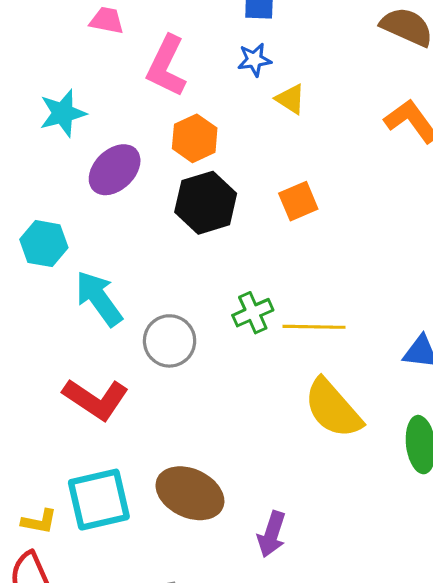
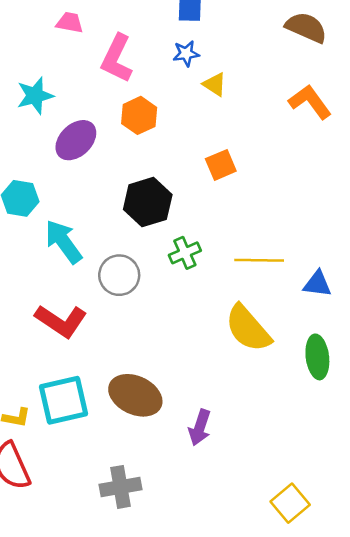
black hexagon: (206, 203) -> (148, 202), moved
yellow line: (314, 327) -> (259, 260), moved

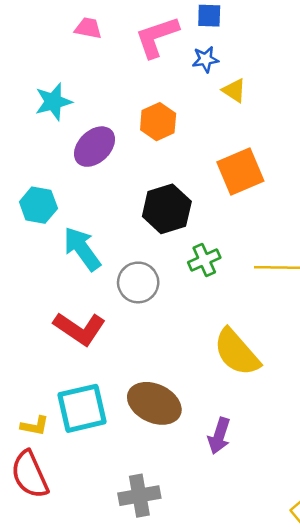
pink L-shape: (117, 58) -> (157, 37), moved, turned 45
orange square: (221, 165) -> (240, 171), size x1.5
yellow semicircle: (248, 328) -> (237, 352), moved

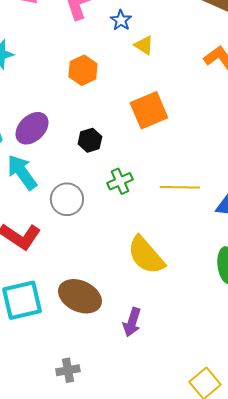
blue star: (205, 59) -> (121, 20), turned -30
purple ellipse: (94, 147) -> (32, 128), moved
black hexagon: (167, 209) -> (90, 140), size x0.6
gray cross: (139, 496) -> (68, 370), size x0.7

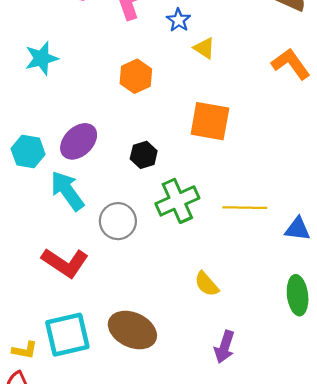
orange square: (149, 110) -> (210, 121), turned 33
green cross: (120, 181) -> (177, 201), size x1.5
yellow semicircle: (146, 255) -> (207, 284), size x0.6
purple arrow: (132, 322) -> (225, 347), moved

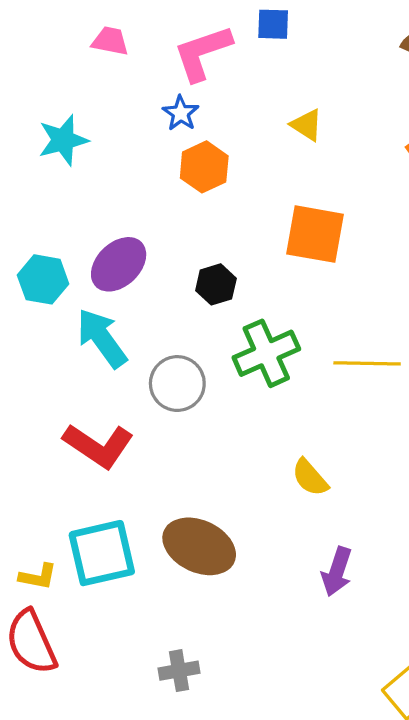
blue star: (179, 20) -> (181, 113), moved

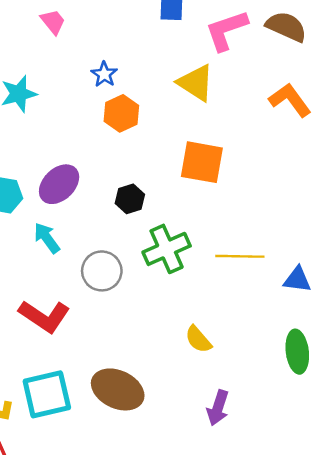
pink trapezoid: (110, 41) -> (53, 22), turned 40
pink L-shape: (203, 53) -> (226, 30), moved
yellow triangle: (307, 125) -> (196, 83), size x1.6
cyan arrow: (102, 338) -> (47, 238), size x0.7

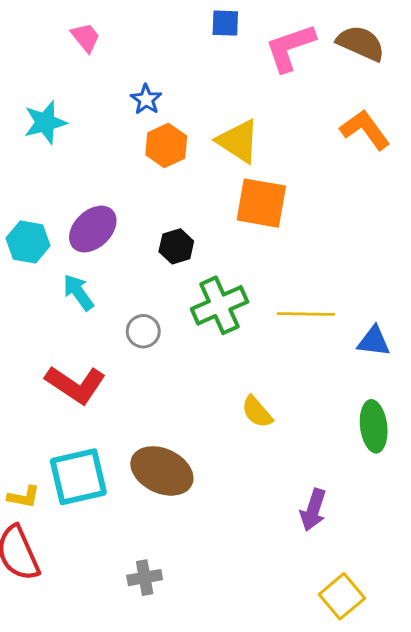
yellow triangle: (196, 83) -> (238, 141), moved
gray circle: (102, 271) -> (143, 331), size x0.7
purple arrow: (218, 408) -> (313, 510), moved

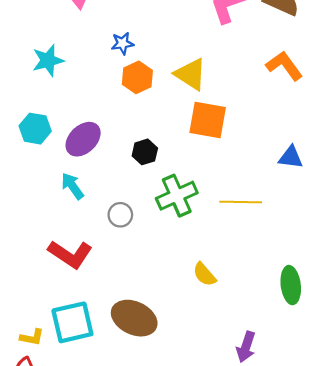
blue star: (146, 99) -> (122, 43), turned 30
cyan hexagon: (28, 242) -> (35, 129), moved
blue triangle: (374, 341) -> (291, 157), moved

